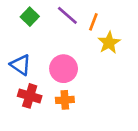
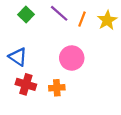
yellow star: (109, 43) -> (107, 20), moved
pink circle: (64, 69) -> (72, 58), moved

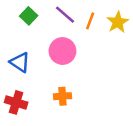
pink circle: (72, 58) -> (62, 51), moved
red cross: (26, 84) -> (16, 102), moved

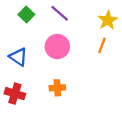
orange line: (90, 21) -> (102, 45), moved

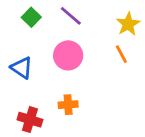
orange line: (102, 45) -> (121, 54), turned -49
red cross: (15, 94) -> (30, 120), moved

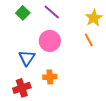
blue triangle: (22, 68) -> (27, 58), moved, turned 30
red cross: (30, 120) -> (22, 88), turned -36

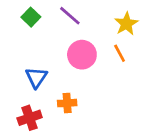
pink circle: (50, 41) -> (82, 55), moved

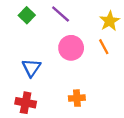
orange cross: (67, 103) -> (77, 98), moved
red cross: (30, 118) -> (26, 103), turned 30

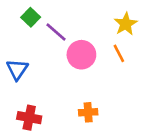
purple line: (61, 14) -> (56, 32), moved
blue triangle: (31, 68) -> (17, 69), moved

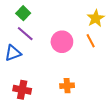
purple line: (56, 32) -> (25, 34), moved
blue triangle: (17, 69) -> (13, 53), turned 36

